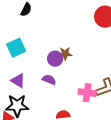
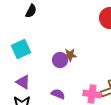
purple semicircle: (49, 80) -> (58, 94), moved

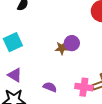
purple circle: (60, 60) -> (72, 43), moved

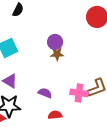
purple circle: (72, 43) -> (55, 42), moved

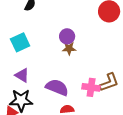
purple semicircle: (45, 93) -> (57, 87), size x1.6

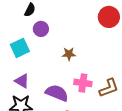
purple circle: (67, 36) -> (41, 29), moved
pink cross: (91, 87) -> (83, 83), moved

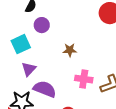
purple triangle: (22, 81) -> (29, 69), moved, turned 42
purple semicircle: (57, 93) -> (45, 89), moved

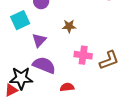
purple triangle: (29, 69) -> (39, 40), moved

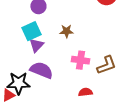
cyan square: (20, 20) -> (31, 31), moved
red semicircle: (67, 87) -> (85, 92), moved

